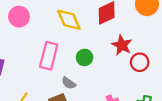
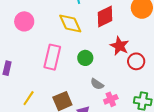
gray semicircle: (69, 83) -> (97, 84), moved

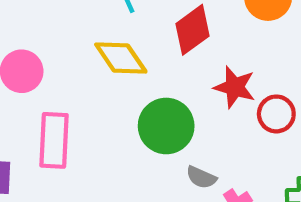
pink rectangle: (52, 57) -> (54, 140), moved
green circle: (85, 58) -> (166, 126), size x1.6

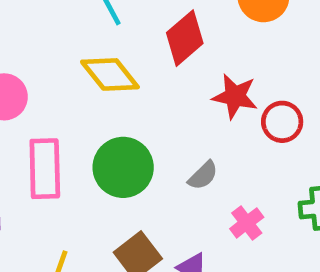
green circle: (166, 126) -> (123, 167), moved
gray semicircle: (201, 177) -> (203, 175), moved, turned -64

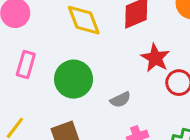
pink rectangle: (45, 169) -> (26, 64), size x0.7

